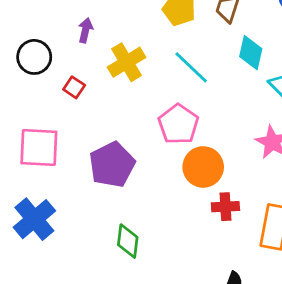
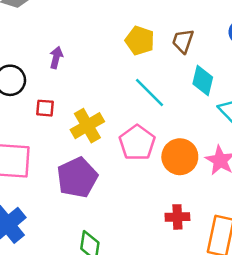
yellow cross: (127, 62) -> (87, 126), moved
red square: (74, 87) -> (45, 108), turned -30
orange circle: (203, 167) -> (180, 157), moved

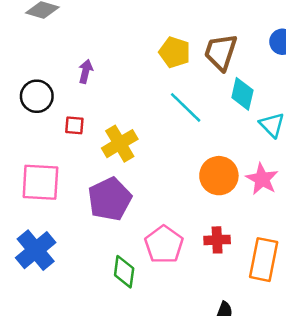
brown trapezoid: (183, 41) -> (221, 52), size x1.4
pink pentagon: (137, 143) -> (164, 245), moved

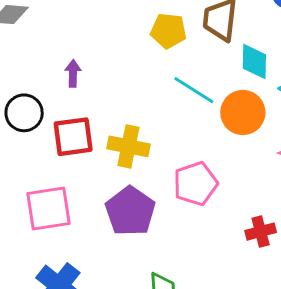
red square: (74, 125) -> (73, 137), size x1.8
yellow cross: (120, 144) -> (128, 146), turned -36
orange circle: (219, 176) -> (243, 113), moved
pink pentagon: (164, 245) -> (195, 184), moved, turned 30

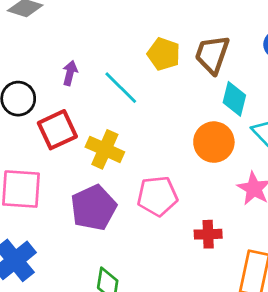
cyan line: (194, 90) -> (121, 88), moved
red square: (73, 137) -> (57, 130), turned -30
red cross: (261, 232) -> (208, 234), moved

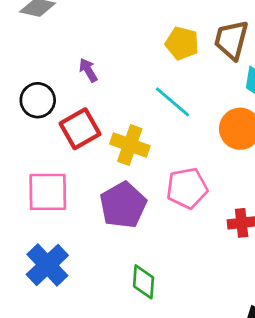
purple arrow: (70, 73) -> (88, 70), turned -40
cyan line: (121, 88) -> (172, 102), moved

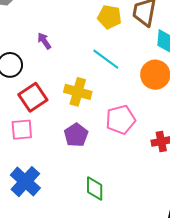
red square: (80, 129) -> (33, 97), moved
pink square: (48, 192) -> (22, 130), size x0.7
purple pentagon: (123, 205) -> (76, 135), size x0.7

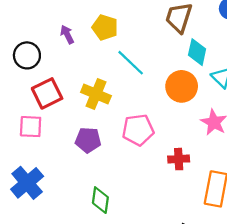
yellow pentagon: (110, 17) -> (105, 27), moved
purple pentagon: (76, 135) -> (88, 140), turned 30

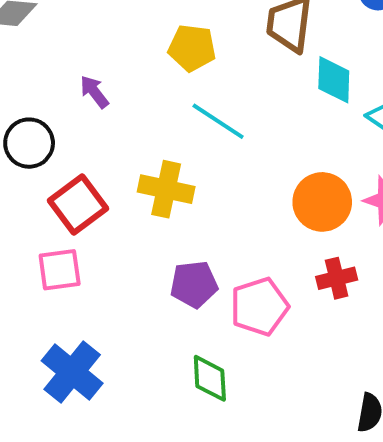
yellow pentagon: (105, 27) -> (192, 48), moved
orange circle: (182, 86) -> (322, 202), moved
pink pentagon: (138, 130) -> (259, 307), moved
purple pentagon: (88, 140) -> (194, 284), moved

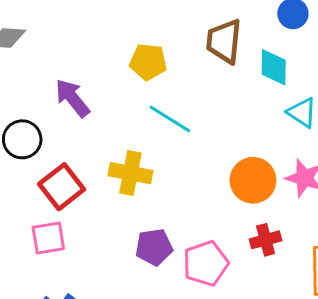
cyan diamond: (334, 80) -> (274, 67), moved
purple arrow: (94, 92) -> (72, 98), size x1.5

